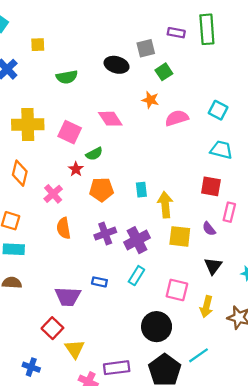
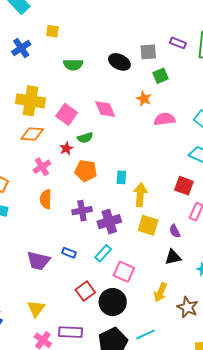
orange diamond: (20, 173) -> (32, 134), moved, turned 70
purple semicircle: (209, 229) -> (175, 231), moved
black triangle: (213, 266) -> (173, 257), turned 30
pink square: (177, 290) -> (124, 272), moved
red square: (52, 328) -> (85, 291), moved

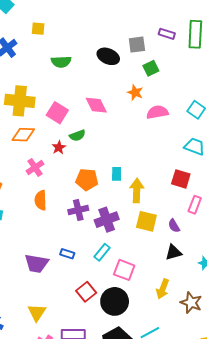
orange pentagon: (86, 171) -> (87, 180), moved

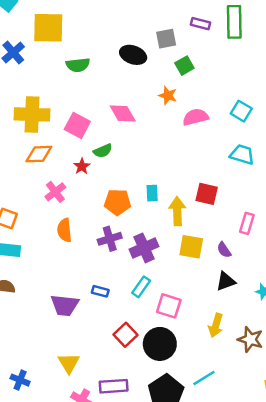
yellow square: (38, 29) -> (48, 28), size x2.0
red square: (181, 179) -> (207, 194), moved

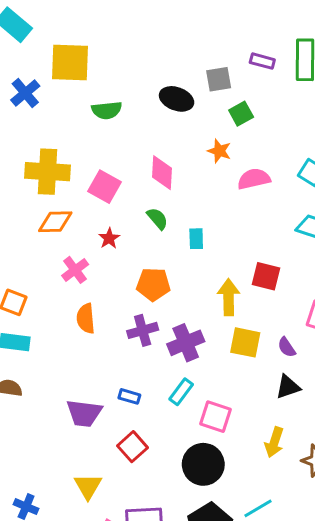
pink diamond: (123, 113) -> (162, 173), turned 32
green semicircle: (103, 151) -> (157, 219), moved, turned -108
cyan rectangle: (152, 193) -> (196, 239), moved
red square: (125, 335) -> (133, 447), moved

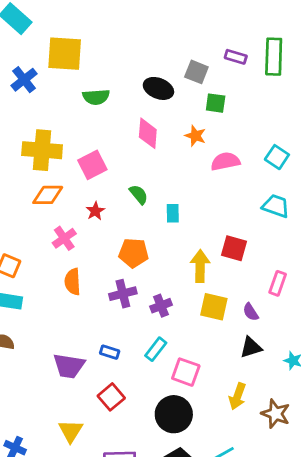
gray square: (219, 79) -> (196, 72), turned 30
green square: (241, 114) -> (216, 103), turned 35
pink diamond: (162, 173) -> (148, 133), moved
pink square: (104, 187) -> (92, 165), turned 32
purple cross: (186, 343) -> (161, 306), size x0.7

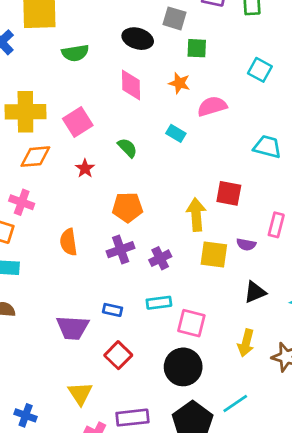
cyan square: (277, 157) -> (260, 70), moved
cyan rectangle: (173, 213) -> (176, 133), moved, turned -54
pink cross: (64, 238) -> (22, 202), moved, turned -30
purple semicircle: (251, 312) -> (246, 244), moved, turned -42
cyan rectangle: (156, 349) -> (159, 303), turned 50

